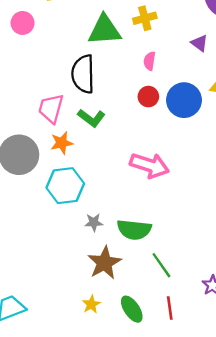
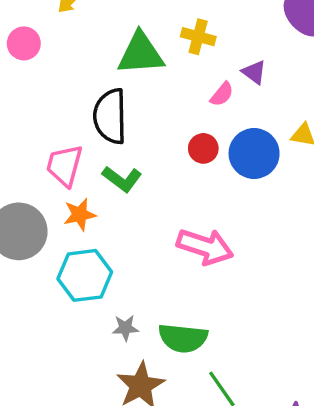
yellow cross: (145, 18) -> (198, 37), turned 30
purple triangle: (199, 43) -> (254, 72), moved
pink semicircle: (150, 61) -> (222, 94), moved, turned -150

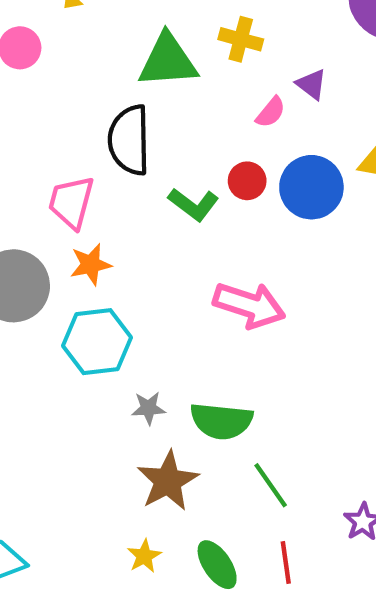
green L-shape: (122, 179) -> (194, 204), moved

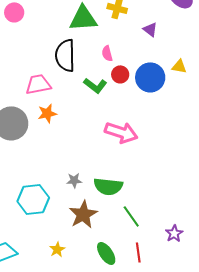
pink semicircle: (271, 112) -> (107, 53), moved, turned 126
pink trapezoid: (71, 202) -> (38, 84), turned 64
cyan hexagon: (97, 342) -> (33, 199), moved
yellow star: (144, 556) -> (57, 249), moved

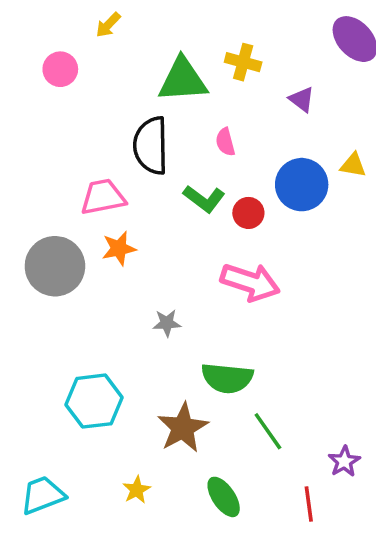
red circle: (120, 74) -> (248, 213), moved
gray star: (74, 180) -> (167, 323), moved
red line: (138, 252) -> (309, 504), moved

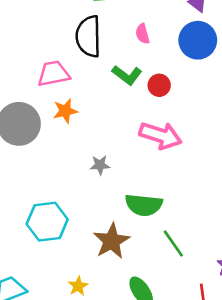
blue circle: (302, 185) -> (198, 40), moved

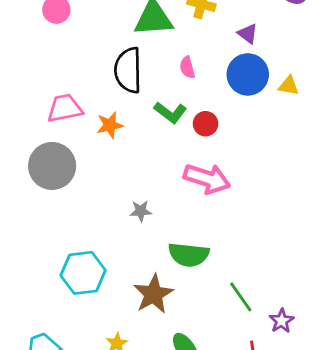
pink trapezoid: (54, 74) -> (65, 108), moved
orange star: (65, 111) -> (110, 125), moved
green line: (173, 244) -> (241, 297), moved

